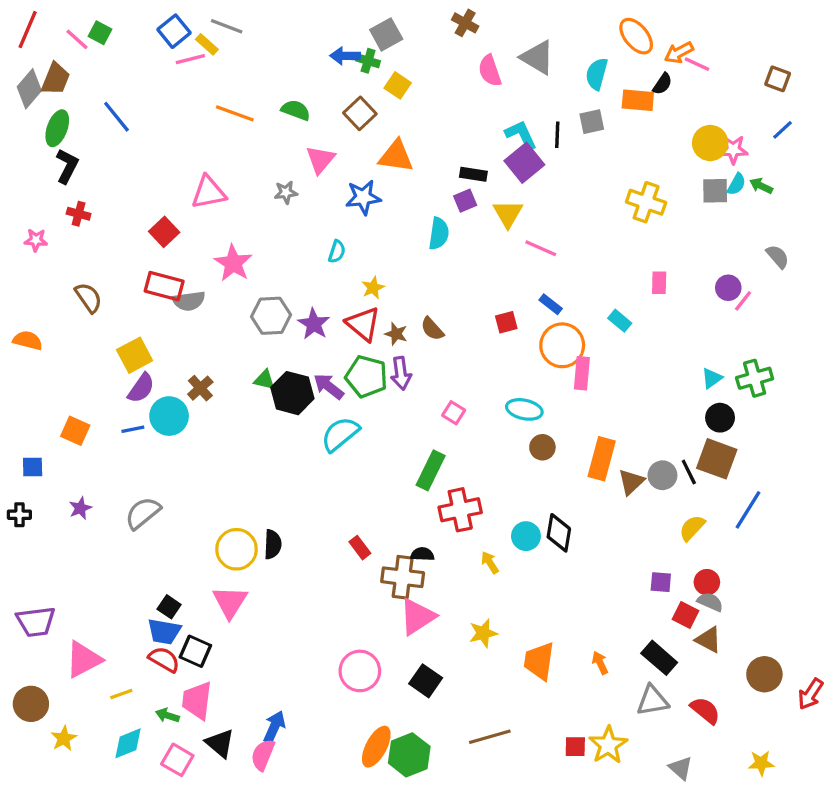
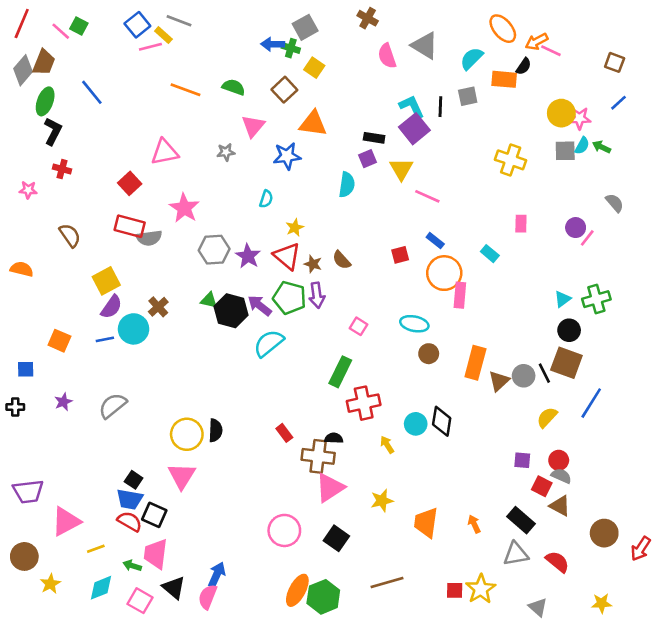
cyan semicircle: (597, 74) -> (472, 59), turned 30

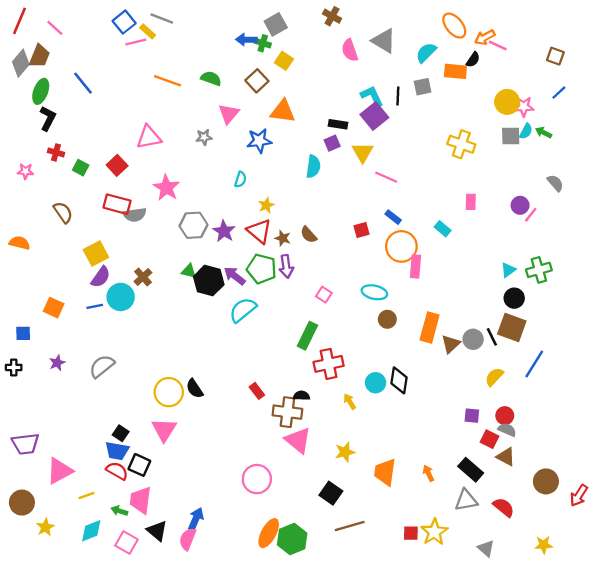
green square: (79, 26) -> (81, 168), moved
black semicircle: (215, 430) -> (195, 389), turned 144
pink triangle: (330, 488) -> (298, 440), turned -48
black square: (336, 538) -> (331, 493), moved

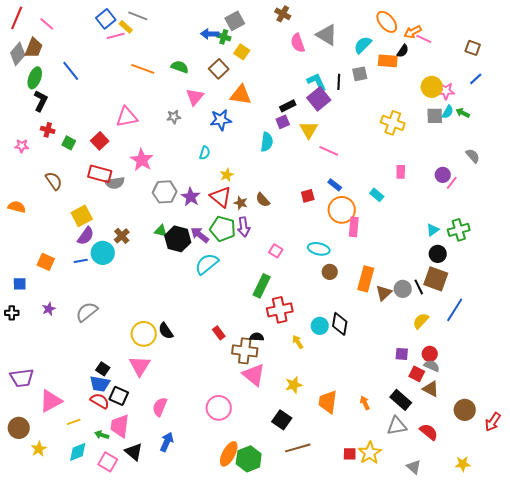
black rectangle: (338, 124) -> (288, 106), turned -35
pink semicircle: (188, 539) -> (160, 407), moved

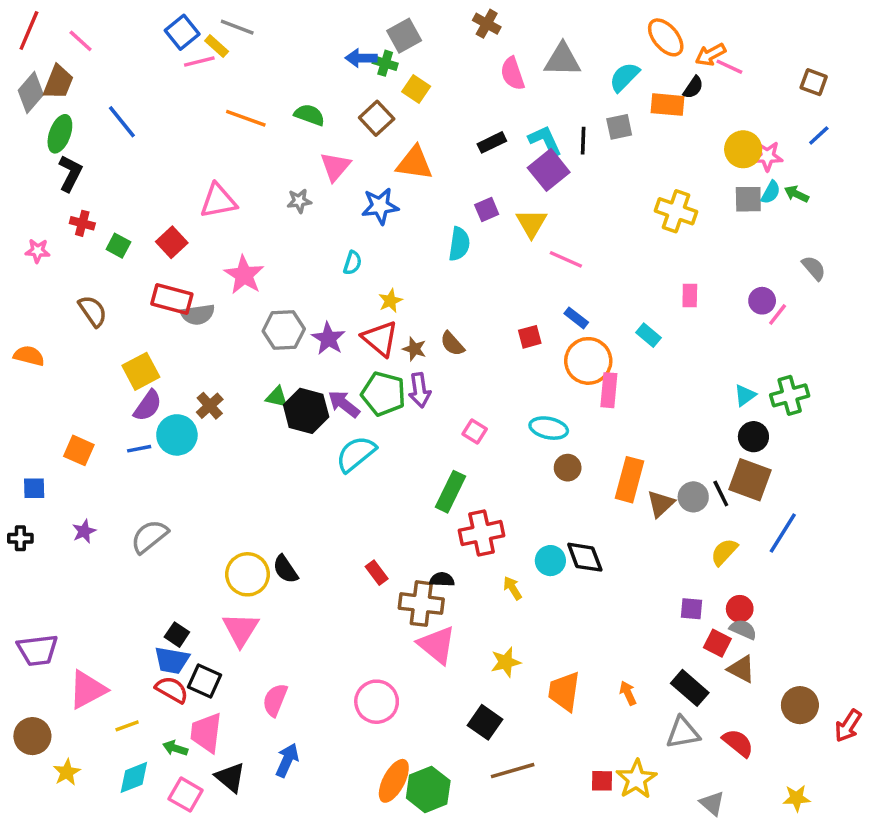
gray triangle: (327, 35) -> (562, 60), turned -30
black rectangle: (288, 106) -> (492, 142), moved
black diamond: (340, 324) -> (585, 557), turned -30

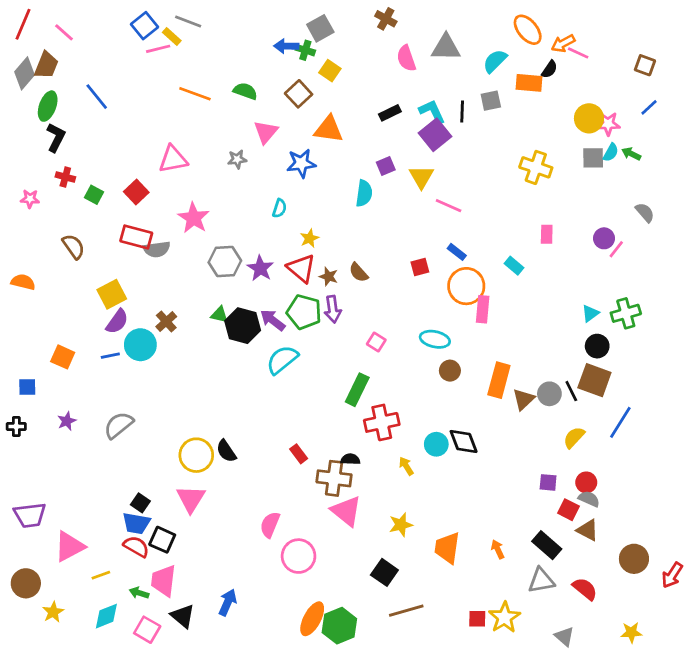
pink semicircle: (275, 700) -> (270, 525), moved

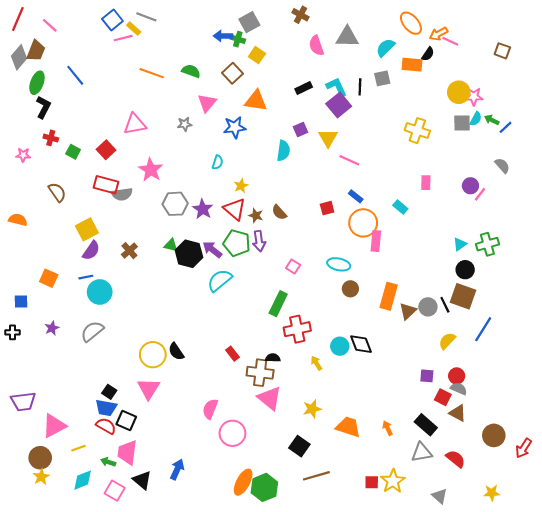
blue line: (649, 107) -> (506, 127), moved
cyan circle: (140, 345) -> (100, 292), moved
orange trapezoid: (447, 548) -> (348, 427), turned 100
brown circle: (26, 583) -> (40, 458), moved

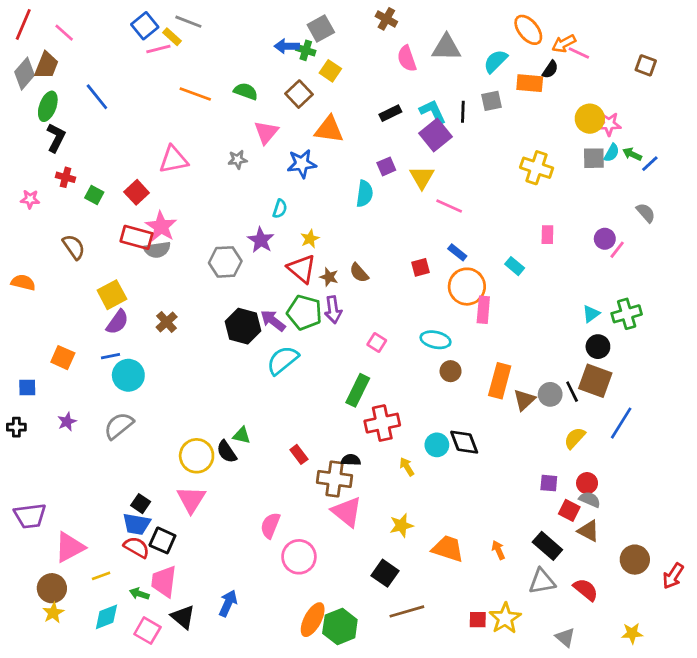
pink star: (151, 170) -> (161, 226), moved
purple star: (203, 209) -> (261, 240), moved
green triangle: (171, 245) -> (242, 435), moved

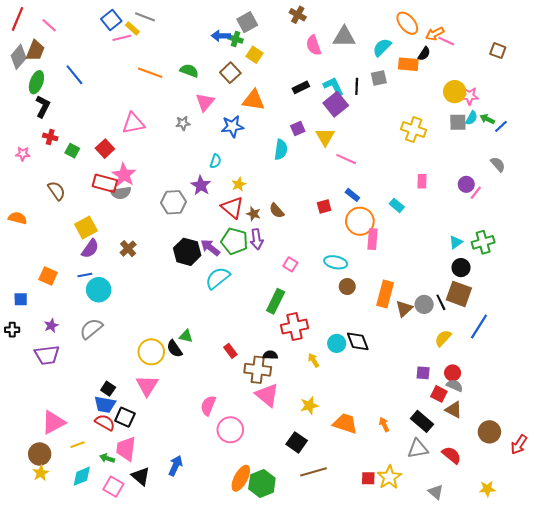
purple trapezoid: (30, 516) -> (47, 355), moved

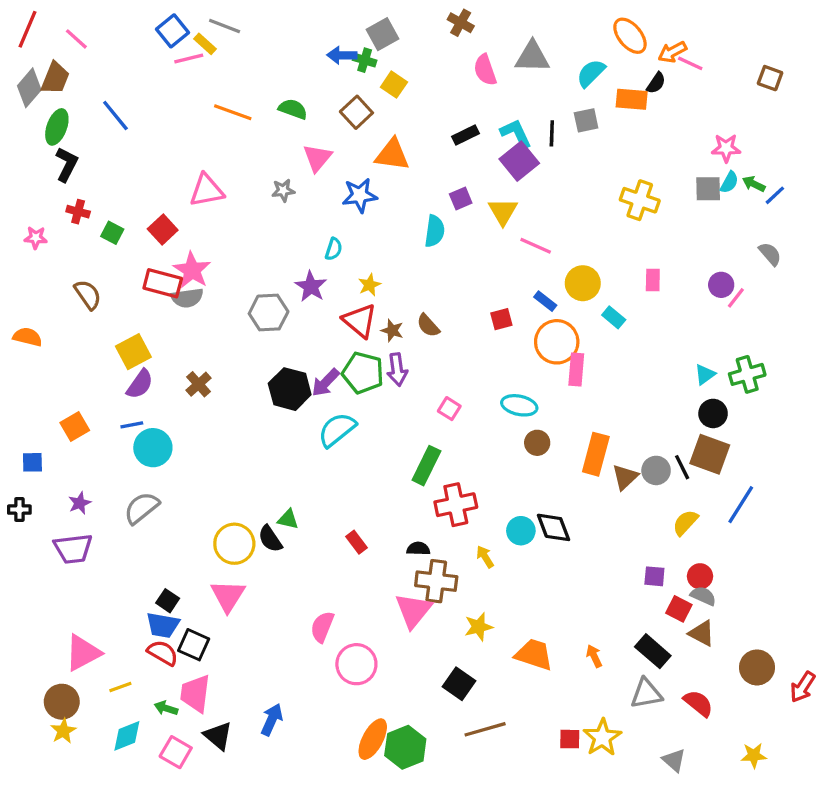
yellow circle: (455, 92) -> (583, 283), moved
purple arrow: (210, 248) -> (326, 383), turned -84
orange square: (48, 276) -> (75, 426), turned 36
brown cross: (258, 370) -> (436, 581), moved
pink triangle: (267, 395) -> (413, 610), turned 30

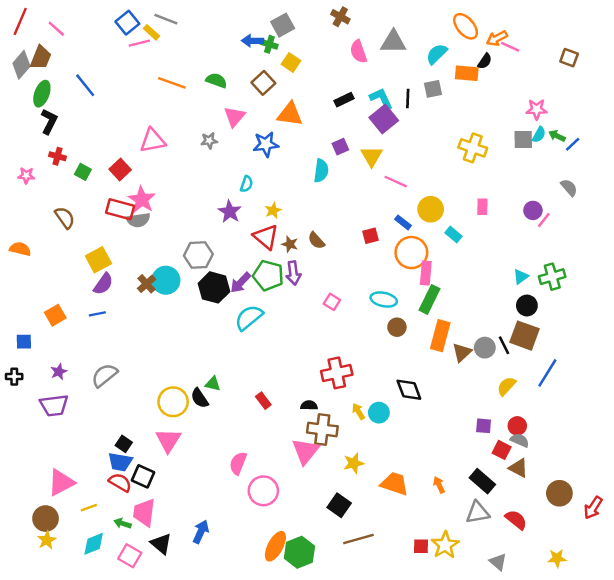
gray hexagon: (269, 313) -> (198, 255), moved
cyan circle: (153, 448) -> (166, 280), moved
green rectangle: (426, 466) -> (429, 299), moved
cyan circle: (521, 531) -> (379, 413), moved

